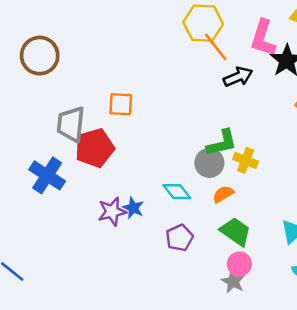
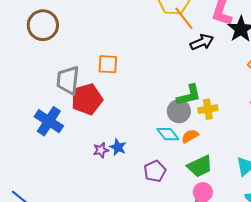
yellow cross: (246, 160) -> (208, 109), turned -30
cyan diamond: (177, 192) -> (168, 134), moved
purple star: (112, 212) -> (101, 150), size x0.7
green trapezoid: (236, 232) -> (200, 166), turned 120

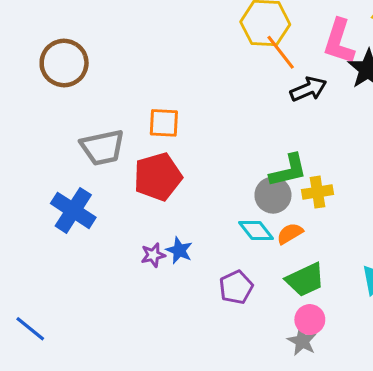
gray trapezoid: (68, 80) -> (102, 147), turned -108
red pentagon: (87, 99) -> (158, 177), moved

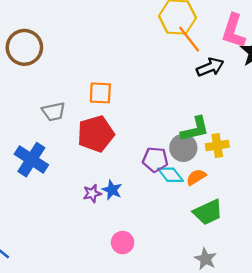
gray trapezoid: (102, 147) -> (54, 112), size x0.7
purple pentagon: (236, 287) -> (155, 160), moved, turned 30
pink circle: (310, 320) -> (123, 243), moved

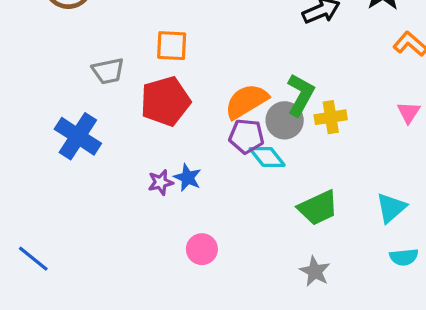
green L-shape: (195, 129) -> (300, 95), turned -48
orange semicircle: (196, 177) -> (246, 101), moved, size x1.6

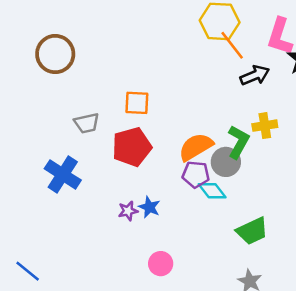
yellow cross: (331, 117) -> (265, 126), moved

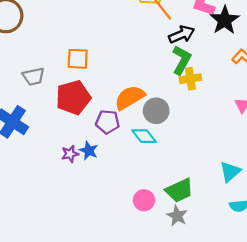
green L-shape: (238, 142) -> (182, 60), moved
purple pentagon: (196, 174) -> (108, 122), moved
green trapezoid: (252, 231) -> (179, 190), moved
pink circle: (161, 264) -> (144, 200), moved

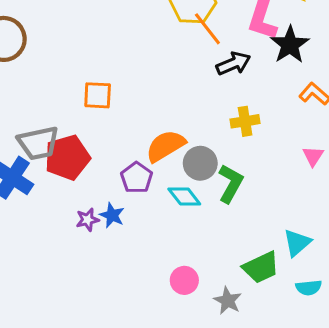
green L-shape: (182, 60) -> (231, 184), moved
gray trapezoid: (33, 76) -> (38, 143), moved, size x1.4
red pentagon: (73, 97) -> (67, 157), moved
purple pentagon: (108, 122) -> (137, 178), turned 30
green trapezoid: (179, 190) -> (261, 267), moved

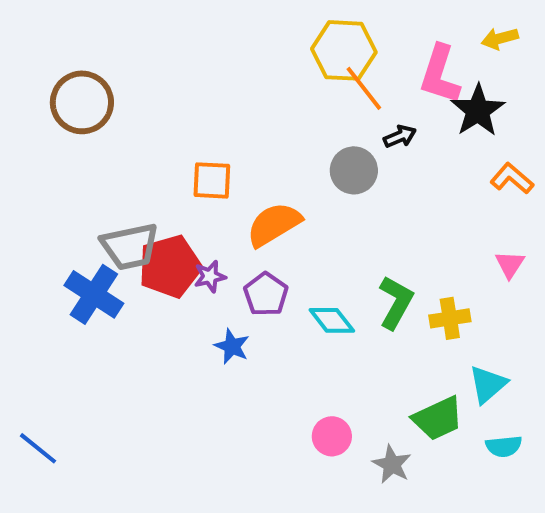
black arrow: (233, 64) -> (400, 136), size x0.7
yellow cross: (245, 121) -> (450, 318), moved
orange semicircle: (166, 146) -> (274, 224), moved
gray circle: (200, 163) -> (354, 170), moved
purple star: (87, 220) -> (210, 276), moved

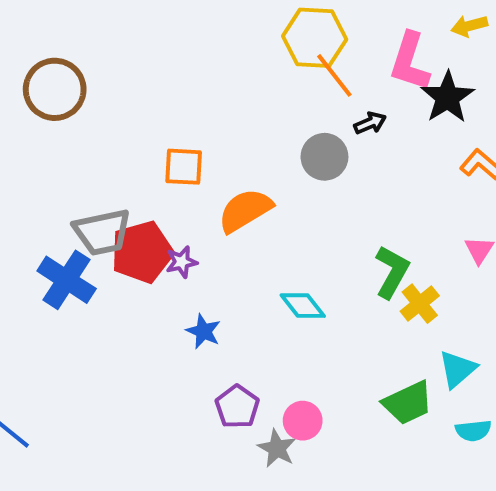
purple pentagon: (266, 294) -> (237, 407), moved
green L-shape: (396, 302) -> (392, 272), moved
yellow cross: (450, 318) -> (420, 304), turned -30
gray star: (392, 464) -> (277, 448), moved

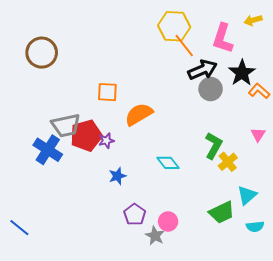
black star: (447, 97) -> (242, 73), moved
black arrow: (370, 123) -> (202, 70), size x1.8
gray circle: (324, 157) -> (211, 89), moved
blue star: (203, 331) -> (117, 176), turned 30

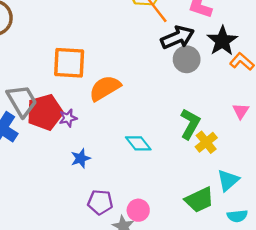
orange square: (107, 92) -> (69, 63), size x1.4
gray trapezoid: (66, 125) -> (22, 101), turned -108
purple pentagon: (135, 214) -> (100, 202), turned -30

